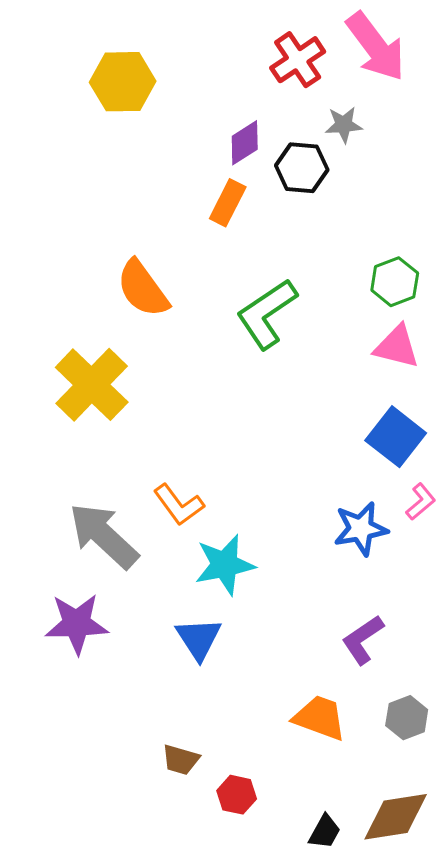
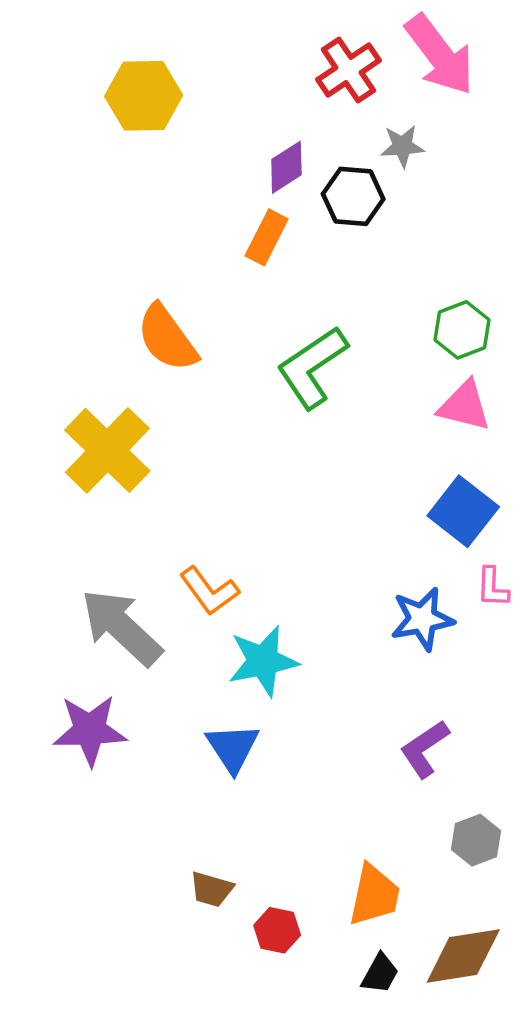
pink L-shape: (421, 502) -> (492, 587), turned 132
orange trapezoid: (320, 718) -> (374, 895), moved, turned 82

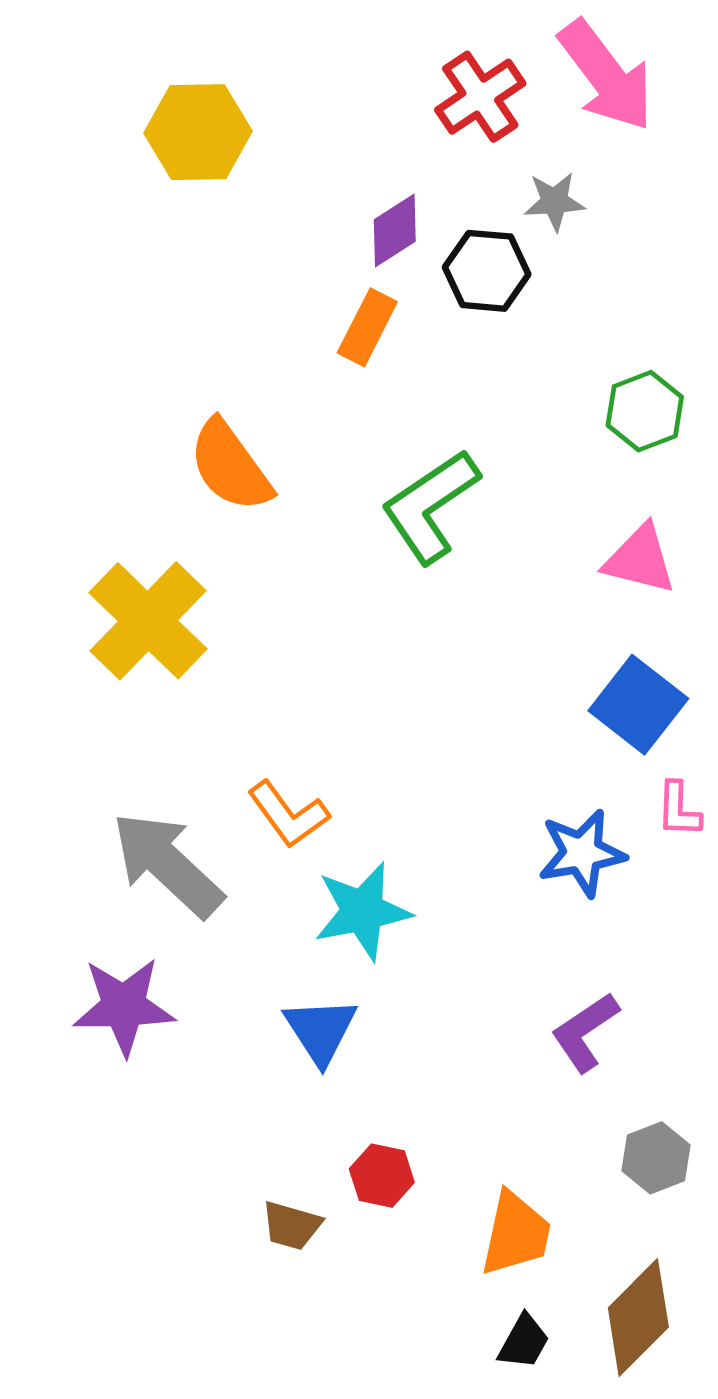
green hexagon: (462, 330) -> (645, 411), moved
red hexagon: (277, 930) -> (382, 1176), moved
brown diamond: (463, 956) -> (638, 1318), turned -36

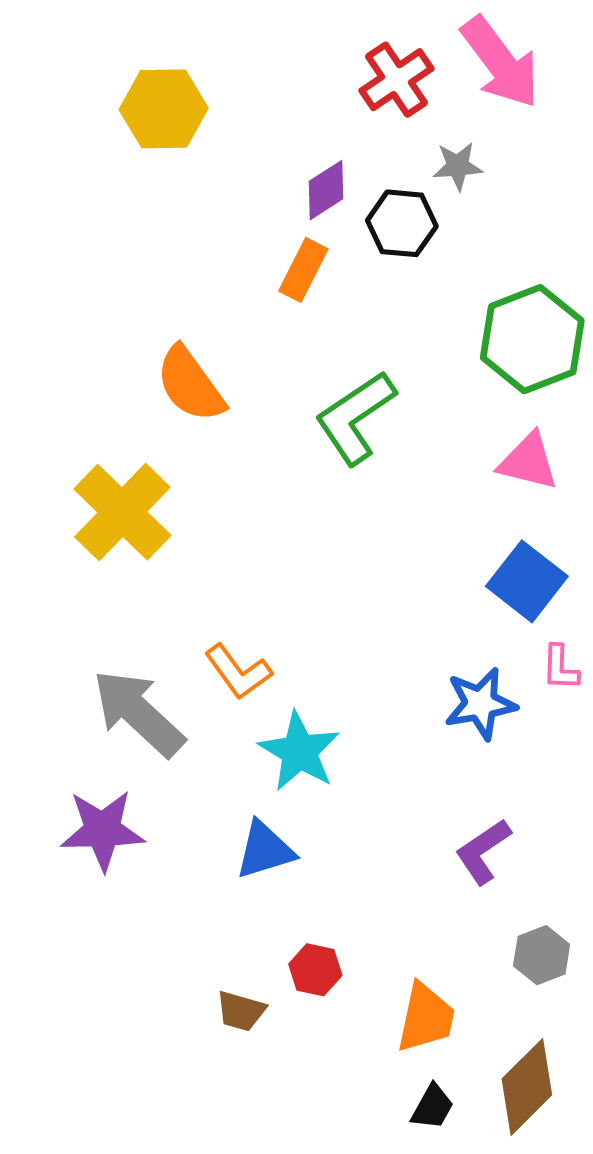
green hexagon: (645, 411) -> (532, 339), size x1.6
cyan star: (362, 911) -> (299, 752), turned -30
blue triangle: (321, 1030) -> (265, 850), turned 46

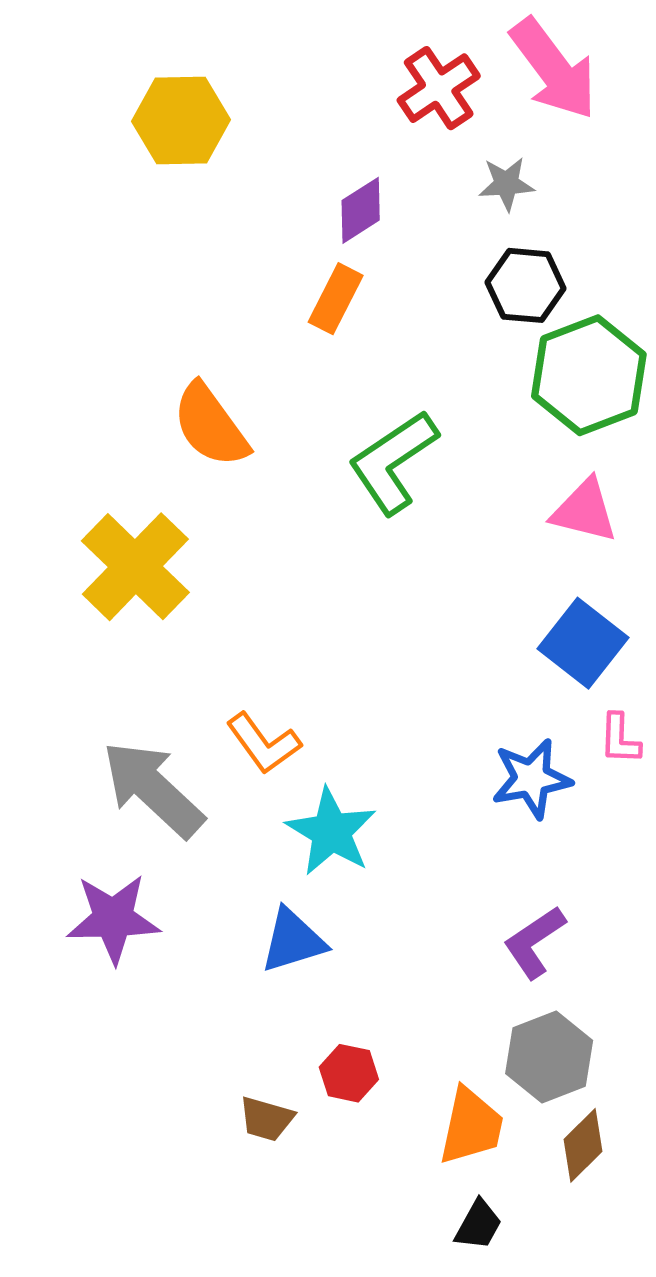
black hexagon: (402, 223) -> (526, 285), moved
gray hexagon: (542, 955) -> (549, 1057), moved, size x1.4
brown diamond: (527, 1087) -> (583, 1145), moved, size x0.7

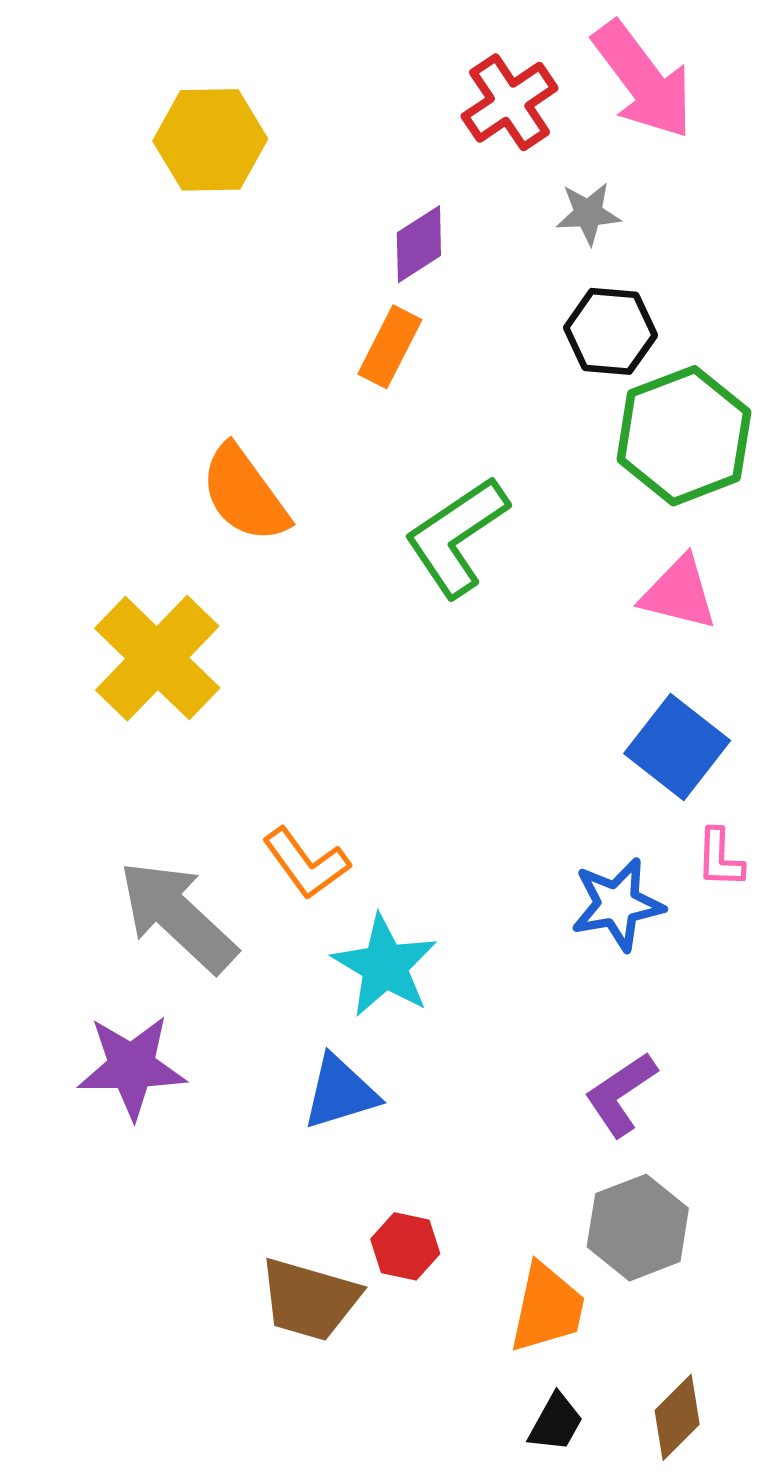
brown trapezoid: (266, 1119) -> (309, 1299), size x1.6
brown diamond: (583, 1145) -> (677, 1417), moved

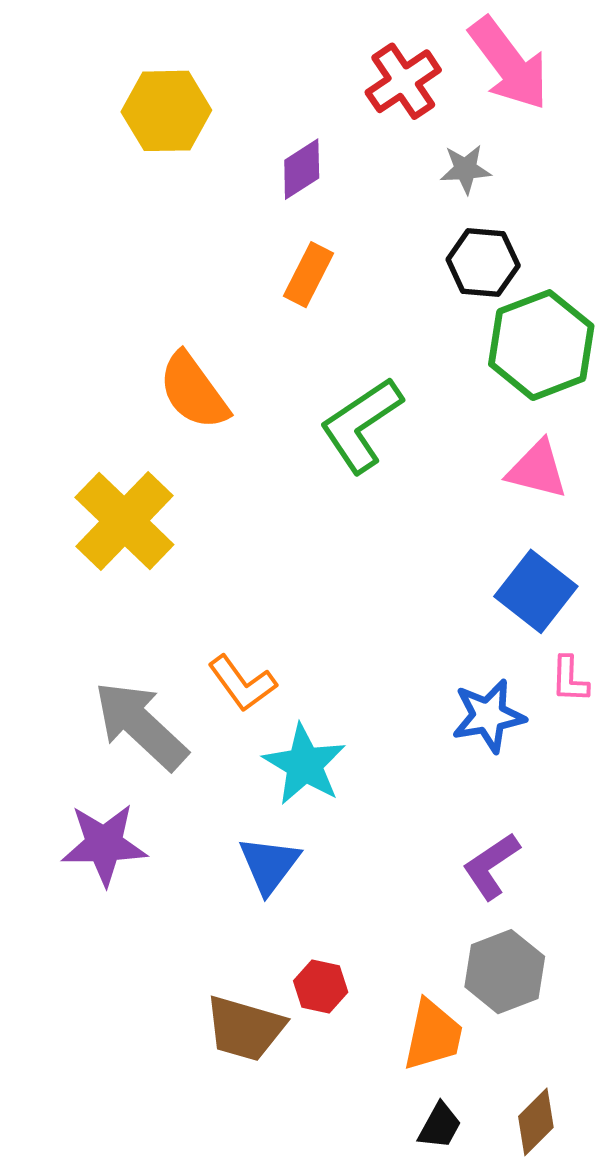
purple diamond: (419, 244) -> (302, 169), moved
blue triangle: (340, 1092) -> (269, 865), turned -36

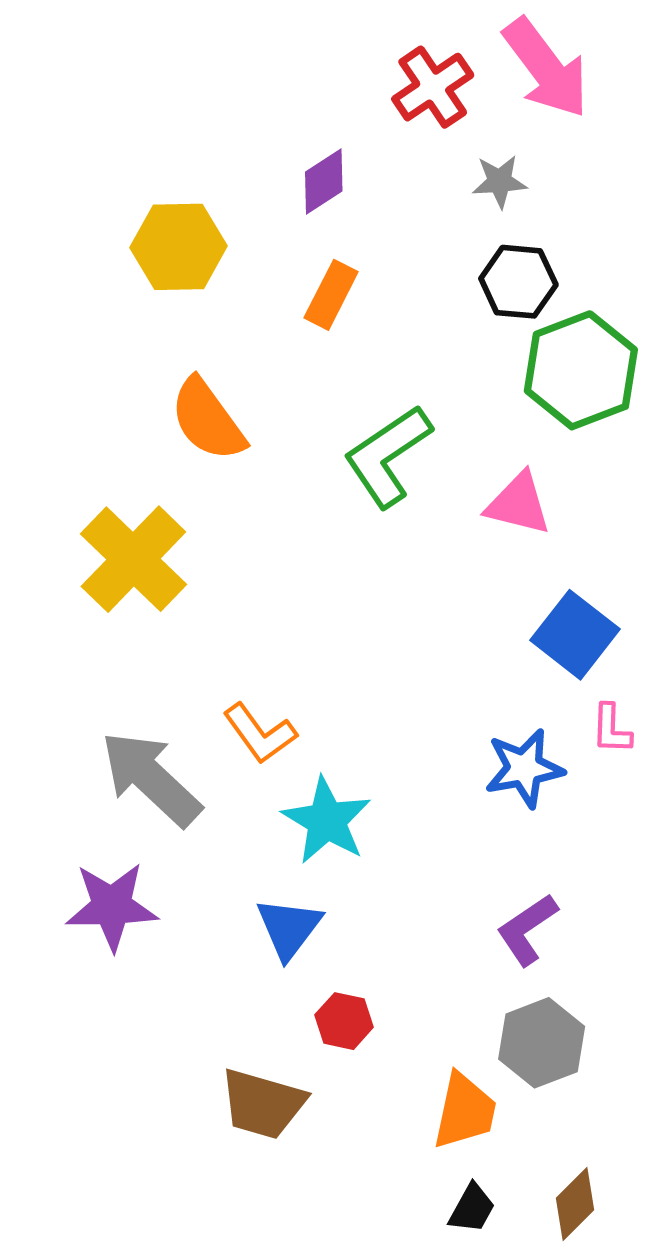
yellow hexagon: (166, 111) -> (178, 247), moved
pink triangle: (537, 470) -> (518, 504), moved
red hexagon: (321, 986) -> (344, 1021), moved

